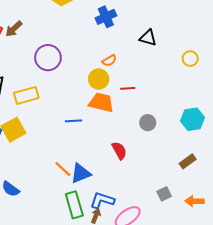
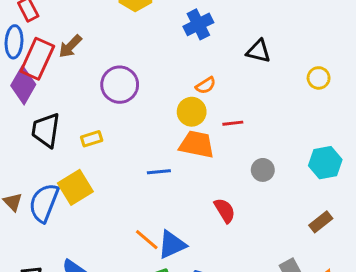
yellow rectangle: (26, 95) -> (92, 139), size x0.6

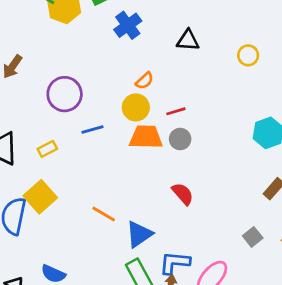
gray circle: (263, 170) -> (180, 139), moved
blue line: (159, 172) -> (92, 129), moved
orange line: (147, 240) -> (104, 214), moved

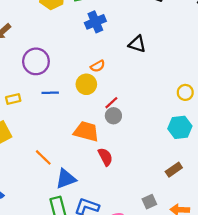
yellow circle: (248, 55) -> (185, 92), moved
red line: (176, 111) -> (111, 103), moved, turned -40
orange trapezoid: (146, 137) -> (86, 131), moved

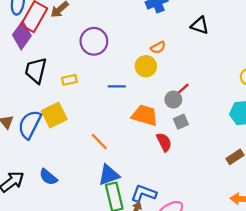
blue line: (50, 93) -> (117, 86), moved
red line: (111, 103) -> (182, 89), moved
blue triangle: (66, 179) -> (109, 175), moved
gray square: (149, 202) -> (181, 122), moved

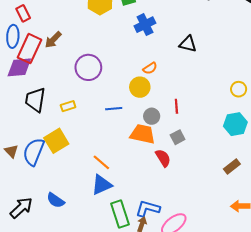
purple diamond: (22, 35) -> (19, 67), turned 55
red line: (182, 89) -> (176, 106), turned -48
gray circle: (173, 100) -> (152, 116), moved
blue triangle: (109, 175) -> (102, 185), moved

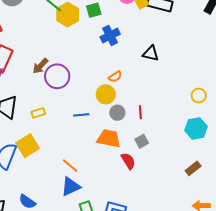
brown arrow: (53, 40) -> (40, 66), moved
gray circle: (152, 116) -> (117, 113), moved

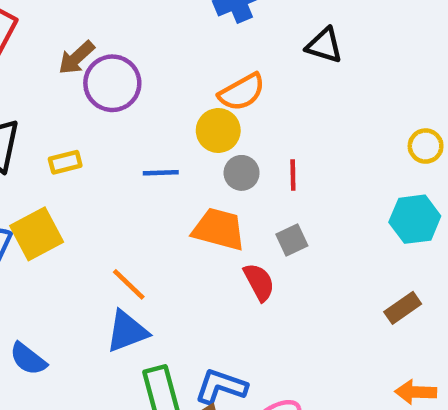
orange semicircle: (115, 77) -> (242, 92), size x1.5

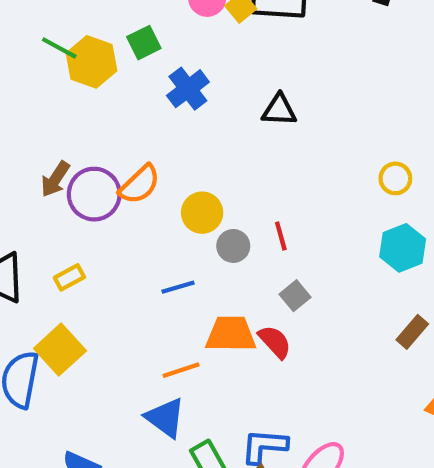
orange semicircle: (242, 92) -> (140, 184), moved
blue line: (161, 173) -> (178, 287), moved
orange trapezoid: (219, 229) -> (231, 334), moved
orange line: (129, 284) -> (181, 370), moved, turned -48
blue triangle: (127, 331) -> (165, 418), turned -48

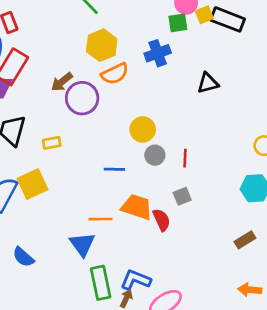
green square: (144, 43) -> (178, 23), moved
yellow hexagon: (92, 62) -> (102, 45), moved
black triangle: (279, 110) -> (208, 83), turned -35
orange semicircle: (140, 184) -> (115, 74), moved

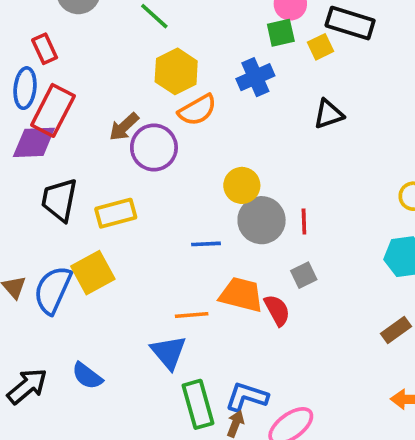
yellow square: (204, 15) -> (321, 47), moved
yellow rectangle: (52, 143) -> (116, 213), size x1.5
gray circle: (155, 155) -> (262, 220), size x1.6

